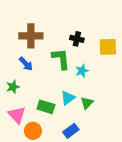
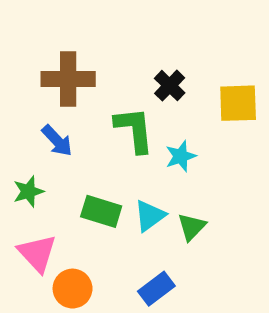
black cross: (77, 39) -> (170, 86), turned 32
green rectangle: (46, 107) -> (101, 211), moved

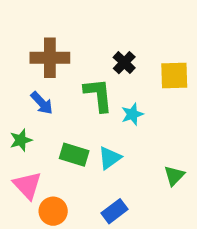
green triangle: (192, 227) -> (174, 176), moved

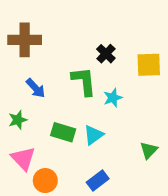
brown cross: (50, 58) -> (25, 40), moved

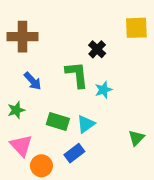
yellow square: (149, 65) -> (136, 28), moved
blue rectangle: (98, 181) -> (74, 153), moved

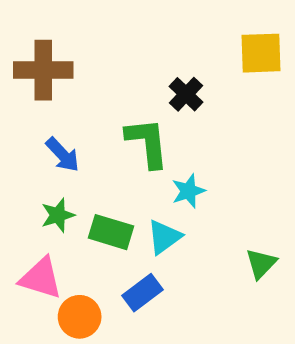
cyan star: (103, 90) -> (188, 191), moved
green star: (16, 110) -> (58, 215), moved
pink triangle: (21, 146) -> (41, 278), turned -30

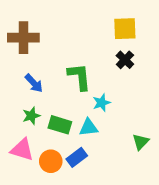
yellow square: (261, 53) -> (125, 29), moved
black cross: (186, 94) -> (125, 60), moved
cyan triangle: (164, 237) -> (88, 127), turned 30
orange circle: (80, 317) -> (51, 161), moved

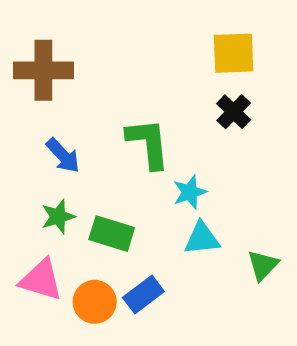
cyan triangle: (88, 127) -> (202, 238), moved

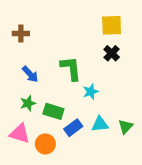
brown cross: (43, 70) -> (21, 33), size x0.6
cyan triangle: (202, 238) -> (100, 124), moved
blue rectangle: (143, 294) -> (73, 128), moved

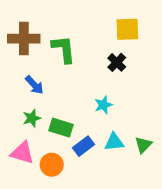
brown cross: (21, 33) -> (24, 39), size x1.6
black cross: (112, 53) -> (117, 62), moved
green L-shape: (71, 68) -> (64, 49), moved

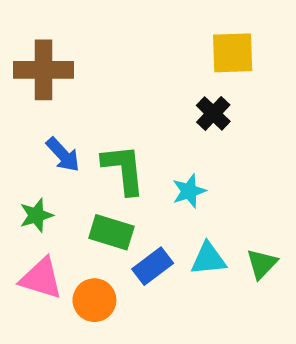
green L-shape: (64, 49) -> (124, 169), moved
green star: (32, 118) -> (36, 215), moved

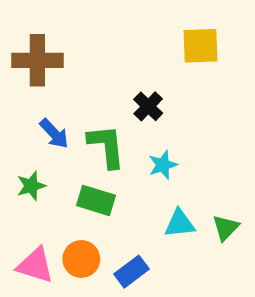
black cross: (213, 113) -> (148, 106), moved
blue rectangle: (153, 266) -> (131, 272), moved
pink triangle: (41, 278) -> (35, 265), moved

